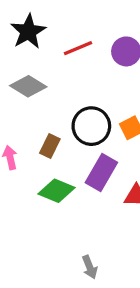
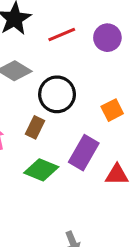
black circle: (91, 126) -> (57, 94), moved

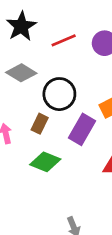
purple rectangle: (84, 153) -> (82, 129), moved

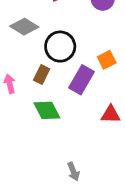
green diamond: (45, 162) -> (47, 110), turned 40

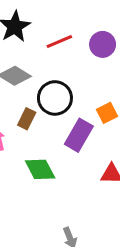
brown rectangle: (42, 74) -> (27, 119), moved

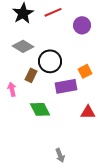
red line: (59, 41) -> (53, 12), moved
purple rectangle: (79, 135) -> (66, 86), turned 50

